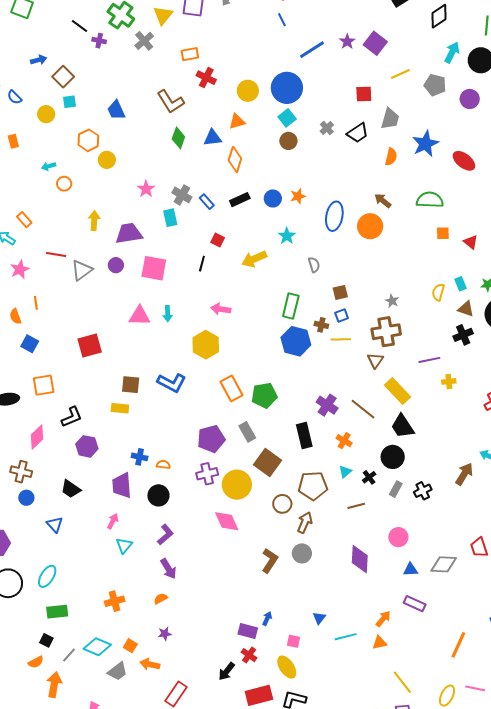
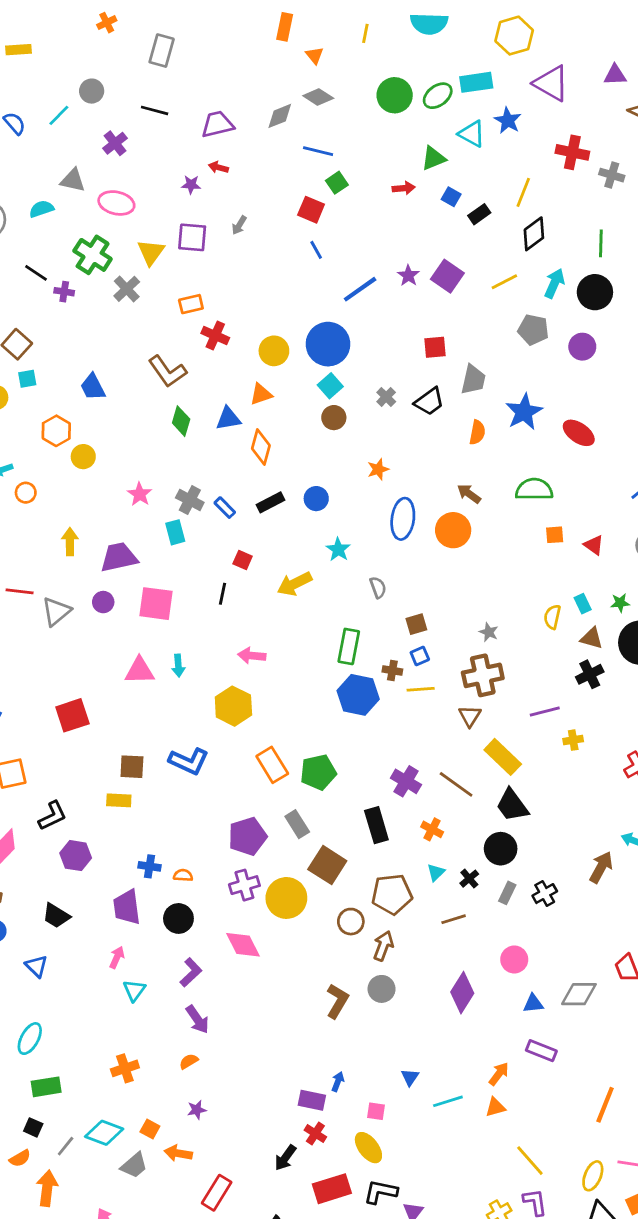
yellow line: (400, 74) -> (504, 282), moved
orange star: (298, 196) -> (378, 469), moved
pink diamond: (227, 521) -> (243, 945), moved
purple diamond: (360, 559) -> (462, 993), turned 32

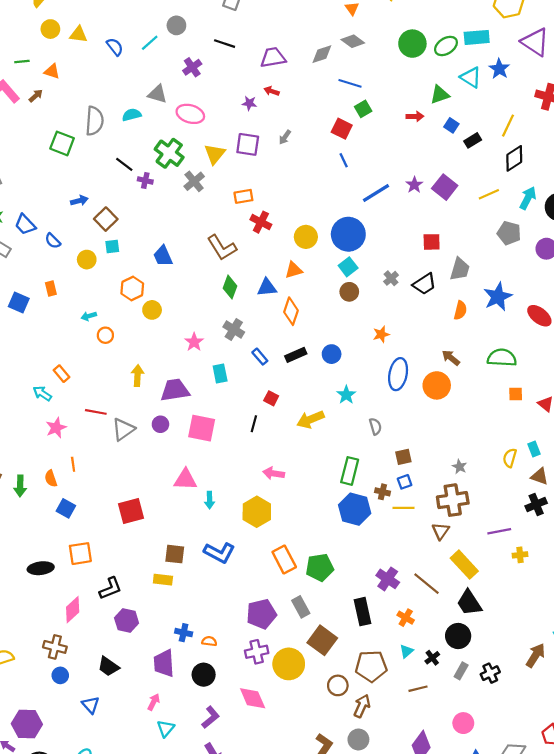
gray cross: (190, 500) -> (234, 330), moved
cyan arrow: (178, 666) -> (210, 500), moved

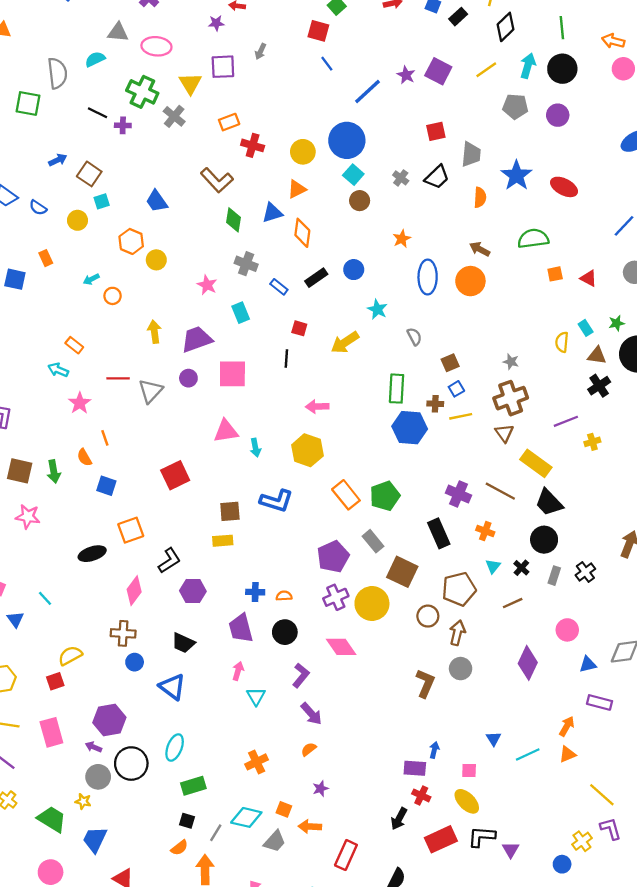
blue triangle: (91, 705) -> (172, 687), size x1.4

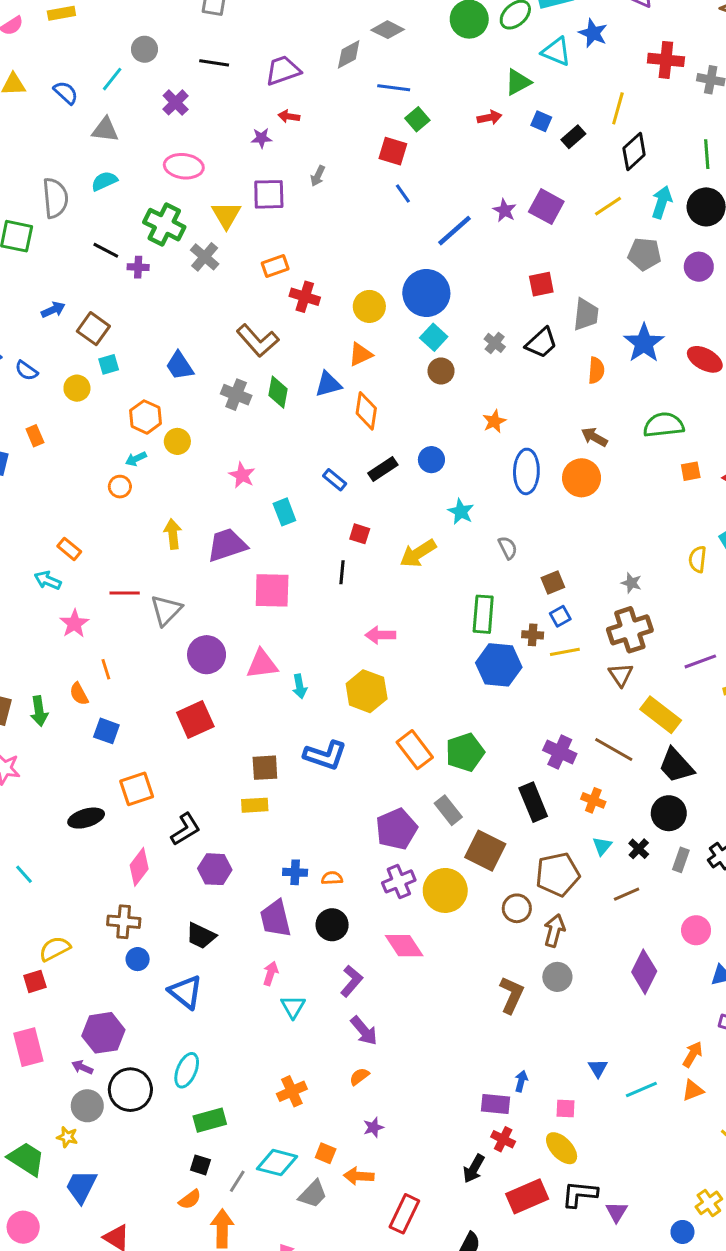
gray triangle: (118, 32) -> (105, 130), moved
gray cross: (246, 264) -> (236, 395), moved
cyan arrow: (91, 279) -> (136, 459), moved
purple circle: (188, 378) -> (207, 655), moved, size x1.6

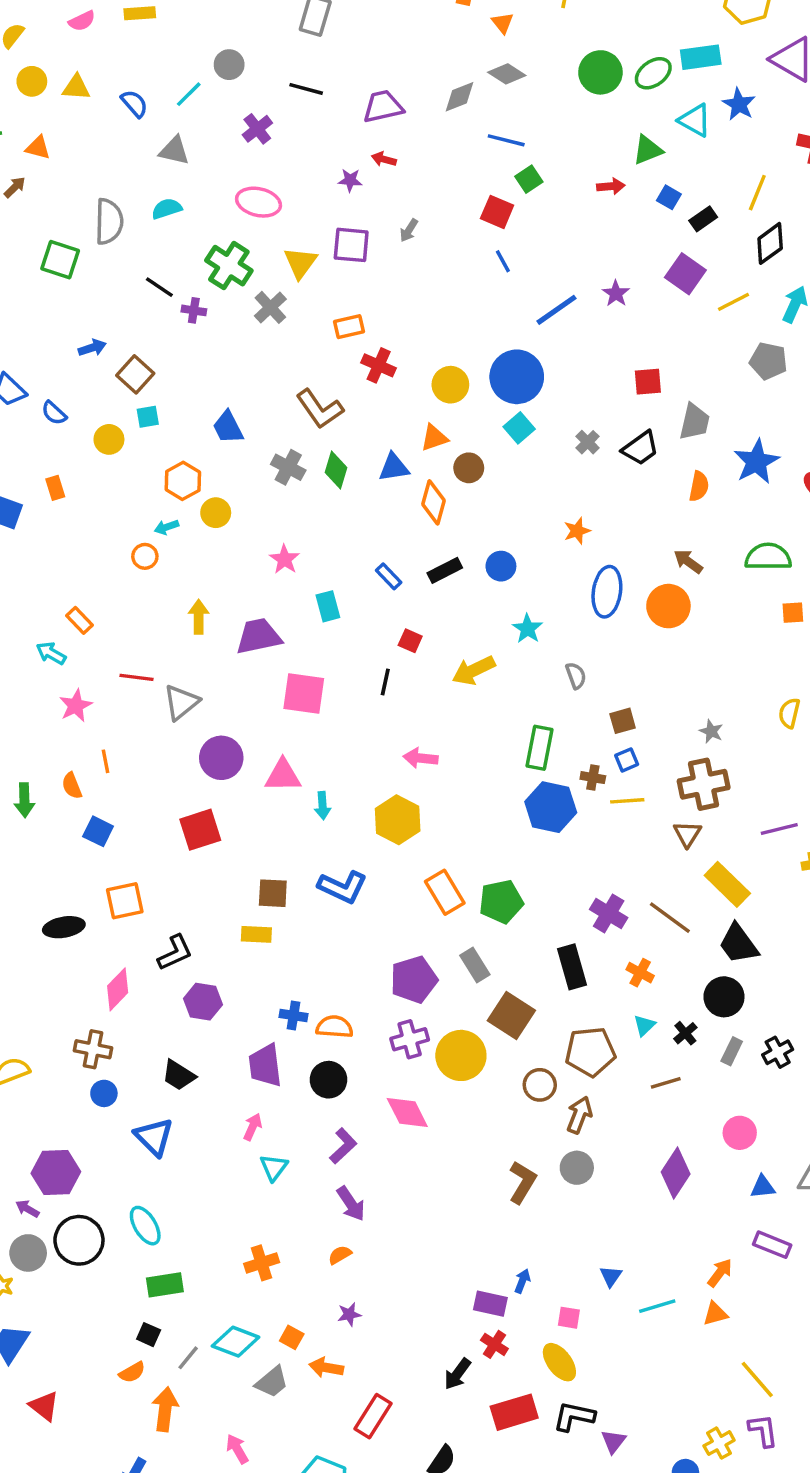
purple square: (546, 207) -> (685, 274), moved
brown circle: (441, 371) -> (469, 468), moved
orange semicircle: (332, 878) -> (334, 1027), size x1.5
cyan ellipse: (187, 1070) -> (145, 1226), turned -60

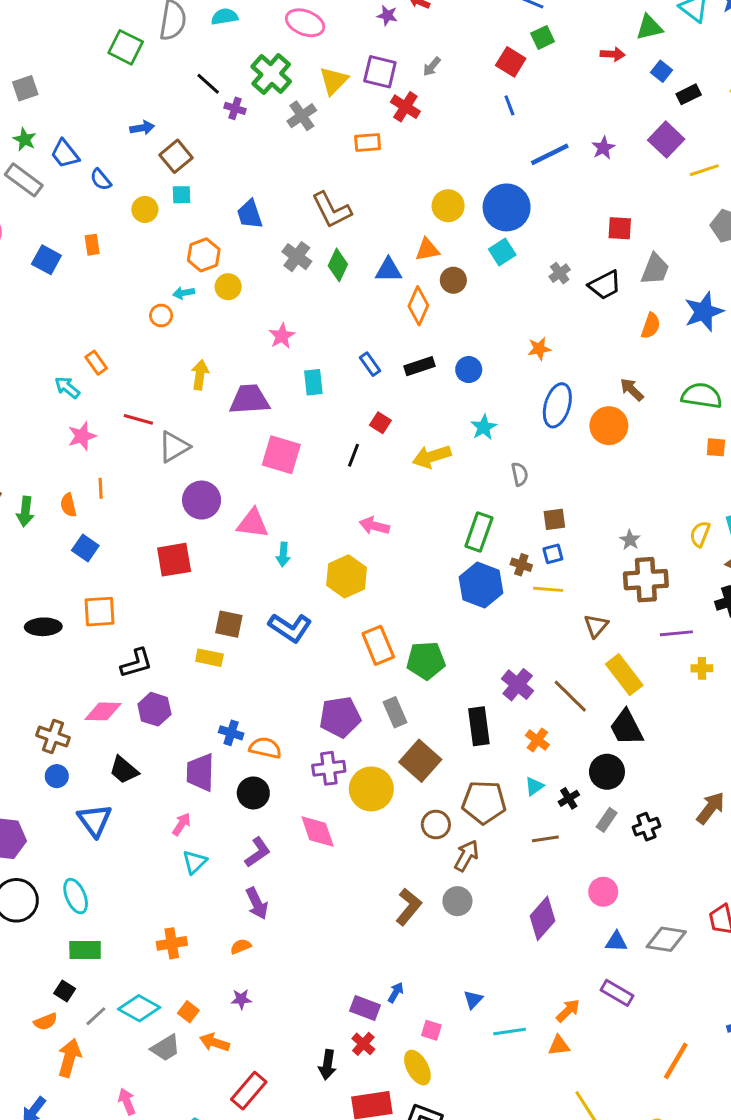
red cross: (379, 365) -> (405, 107), moved
brown cross: (704, 784) -> (646, 580), moved
pink diamond: (118, 989) -> (103, 711), moved, turned 39
black arrow: (457, 1374) -> (327, 1065), turned -36

